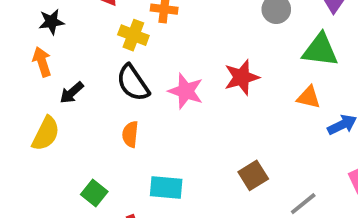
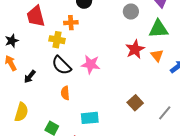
red star: (242, 77) -> (135, 49), moved
orange triangle: (309, 97) -> (157, 55), turned 48
yellow semicircle: (46, 134) -> (21, 112), moved

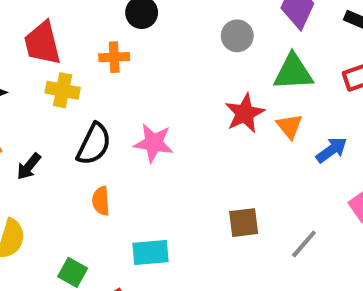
yellow cross: (57, 40) -> (63, 90), moved
black semicircle: (61, 65) -> (94, 144), turned -110
brown square: (135, 103) -> (244, 223), turned 35

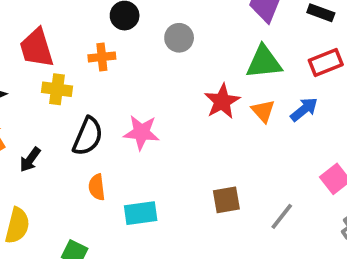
gray circle: (237, 36) -> (179, 38), moved
blue arrow: (332, 150) -> (304, 109), moved
cyan rectangle: (151, 252) -> (141, 213), moved

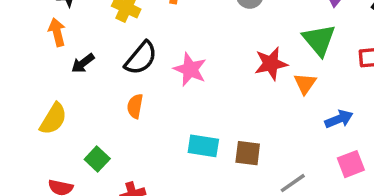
green triangle: (264, 62) -> (319, 40), turned 39
blue arrow: (304, 109) -> (339, 119), moved
cyan rectangle: (141, 213) -> (203, 146), moved

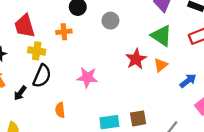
black semicircle: (141, 58) -> (42, 76), moved
orange triangle: (305, 84) -> (161, 65), turned 32

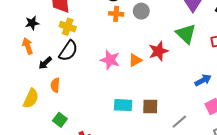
orange cross: (64, 32) -> (116, 14), moved
orange triangle: (161, 65) -> (135, 60), moved
orange semicircle: (60, 110) -> (55, 85), moved

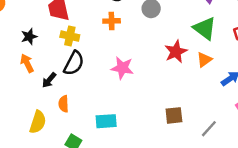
orange cross: (116, 14) -> (112, 21), moved
orange triangle: (135, 60) -> (204, 60), moved
cyan rectangle: (123, 105) -> (106, 121), moved

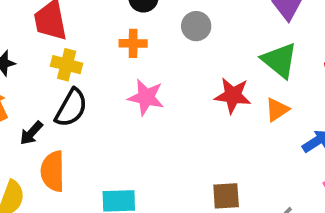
red star: (176, 52) -> (233, 95), turned 30
pink star: (122, 68) -> (146, 97), moved
orange semicircle: (64, 104) -> (53, 171), size x1.5

